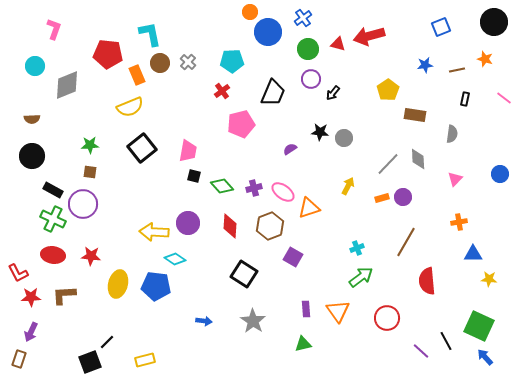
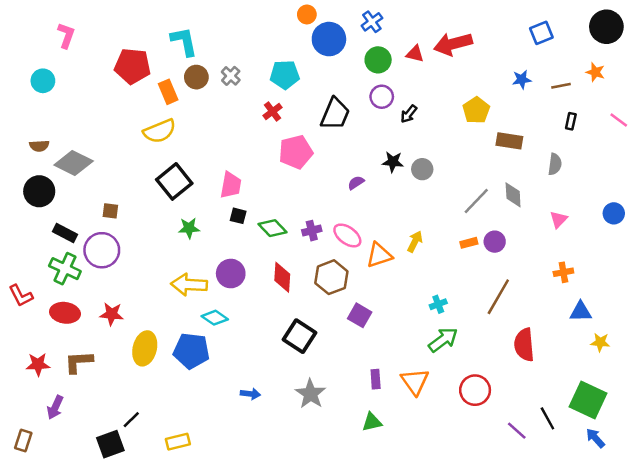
gray diamond: (67, 85) -> (74, 163), moved, turned 48
green star: (90, 145) -> (189, 228), moved
yellow arrow: (348, 186) -> (415, 242), moved
red L-shape: (18, 273) -> (21, 296), moved
purple arrow: (31, 332) -> (55, 407), moved

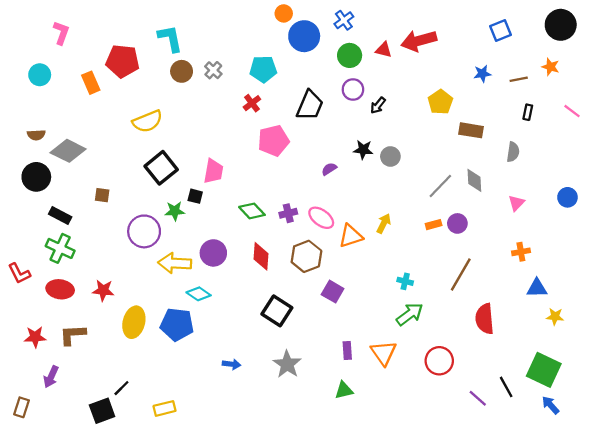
orange rectangle: (168, 92) -> (91, 83), moved
black square: (238, 216) -> (195, 196), moved
purple circle: (102, 250) -> (144, 231), moved
cyan cross: (438, 304) -> (405, 281), turned 35

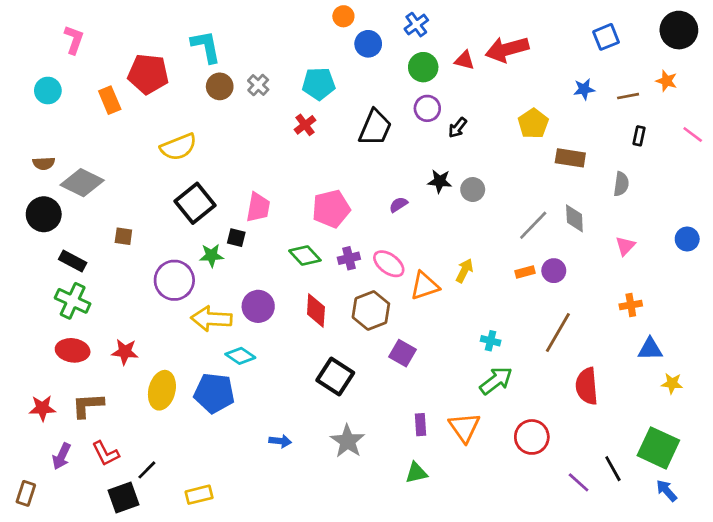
blue circle: (304, 36) -> (368, 44), size x0.7
pink pentagon: (274, 141) -> (331, 209), moved
red L-shape: (19, 273) -> (106, 453), moved

